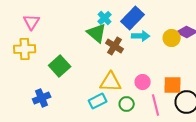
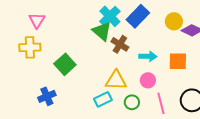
cyan cross: (105, 18) -> (110, 16), size x1.5
cyan arrow: (141, 36) -> (148, 56), moved
yellow circle: (172, 38) -> (174, 21), moved
orange square: (173, 85) -> (178, 61), moved

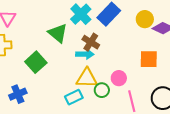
green triangle: (102, 31) -> (58, 33), moved
cyan arrow: (148, 56) -> (85, 54), moved
green circle: (132, 102) -> (102, 90), moved

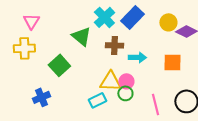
brown cross: (91, 42) -> (114, 45), turned -30
cyan arrow: (85, 54) -> (137, 57), moved
pink circle: (119, 78) -> (126, 81), moved

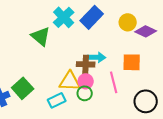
brown cross: (114, 45) -> (86, 64), moved
green square: (59, 65) -> (23, 88), moved
pink line: (155, 104) -> (114, 82), moved

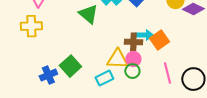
orange square: (132, 62) -> (159, 40), moved, turned -36
pink line: (114, 82) -> (167, 73), moved

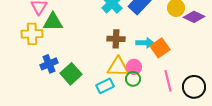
green triangle: (88, 14) -> (53, 22), moved, turned -40
brown cross: (133, 42) -> (116, 39), moved
blue cross: (48, 75) -> (49, 64), moved

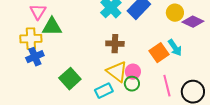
cyan arrow: (145, 43) -> (175, 48), moved, turned 54
blue cross: (49, 64) -> (35, 57), moved
yellow triangle: (118, 67) -> (117, 72), turned 35

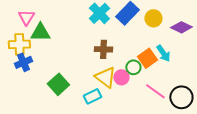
yellow circle: (175, 13) -> (153, 18), moved
green circle: (132, 84) -> (133, 67), moved
pink line: (167, 86) -> (155, 91), turned -40

